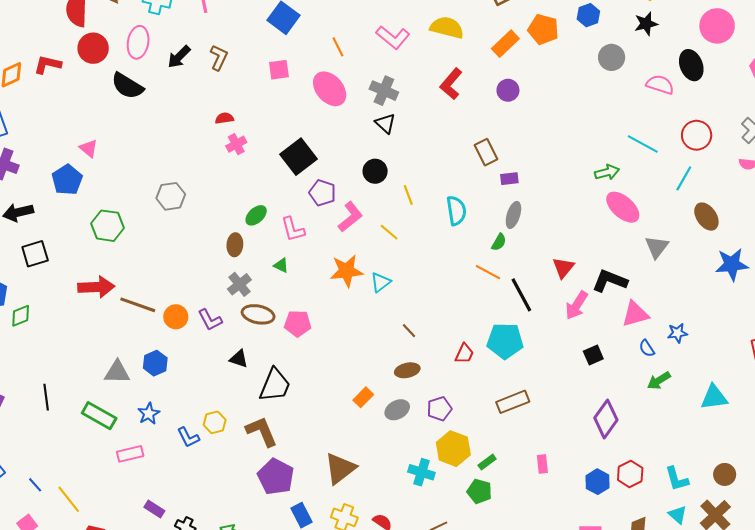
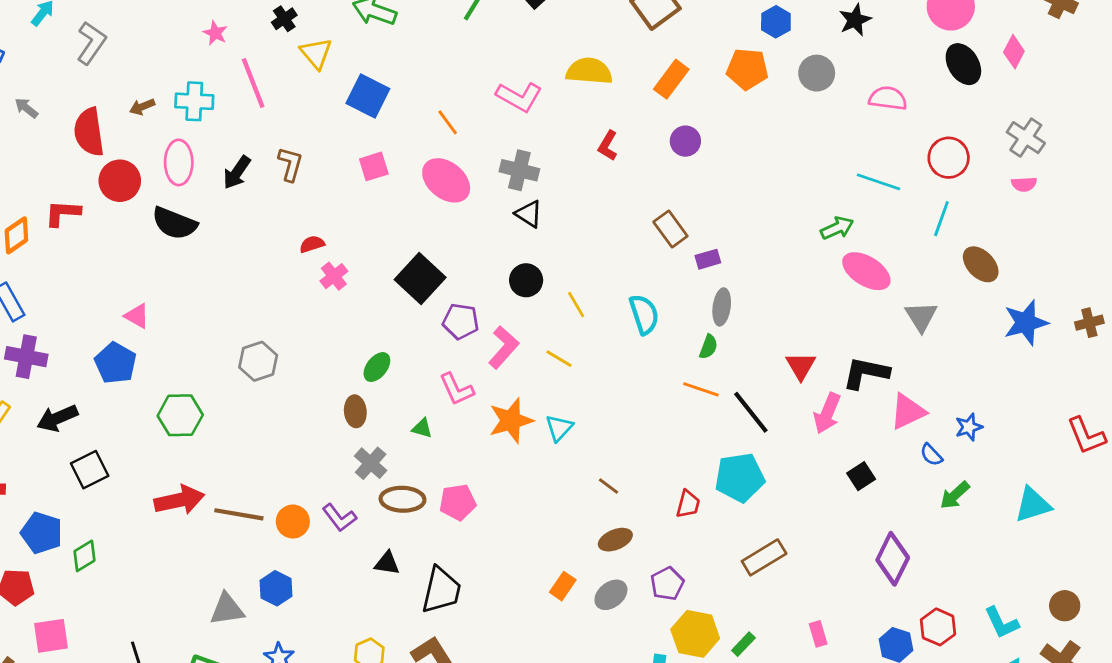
orange pentagon: (543, 29) -> (747, 69), moved
black ellipse: (691, 65) -> (963, 64), moved
red L-shape: (451, 84) -> (608, 146), size x0.7
pink L-shape: (293, 229) -> (457, 389), moved

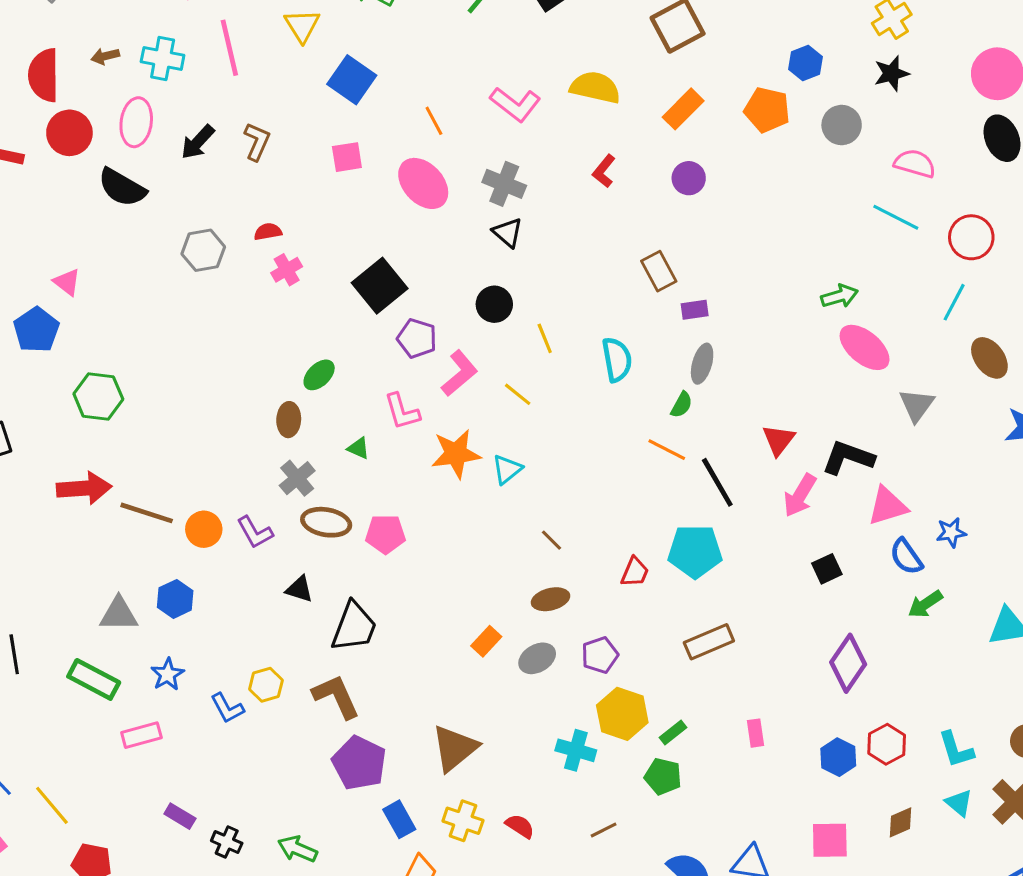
cyan line: (878, 182) -> (896, 217), moved
gray hexagon: (258, 361) -> (203, 250), moved
blue semicircle: (931, 455) -> (906, 557), size x1.4

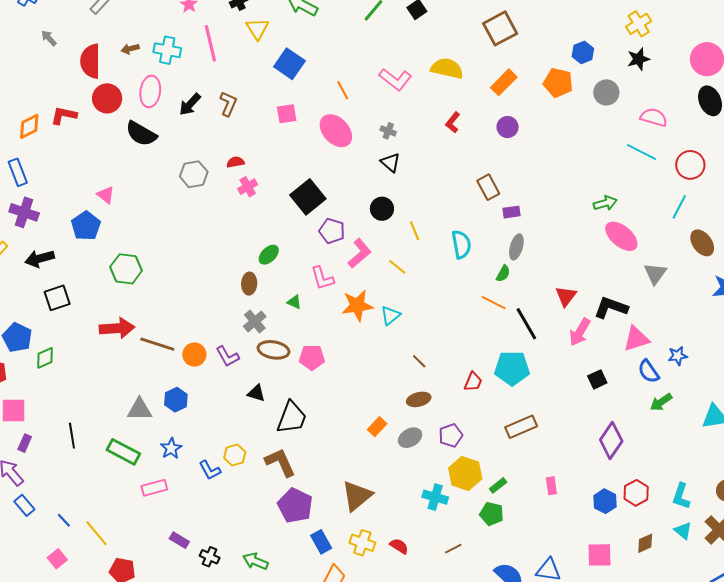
gray cross: (504, 184) -> (388, 131), size x0.6
cyan L-shape: (956, 750) -> (681, 496), turned 36

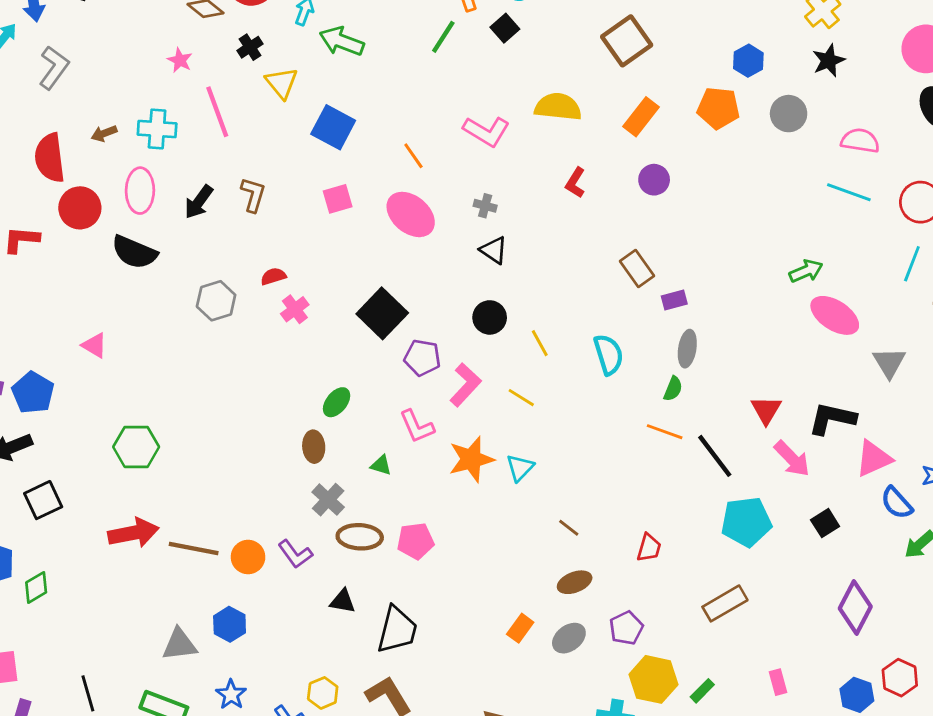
blue pentagon: (86, 226) -> (33, 393), moved
pink arrow: (580, 332) -> (792, 459), turned -68
cyan pentagon: (512, 368) -> (746, 522), moved

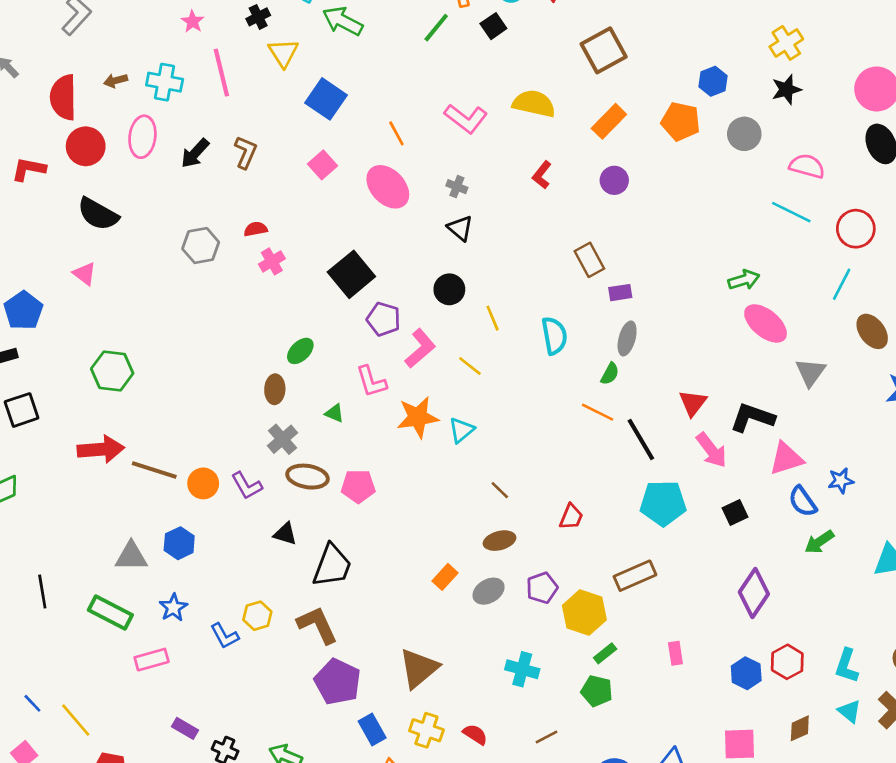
pink square: (338, 199) -> (323, 165), turned -32
black semicircle: (134, 252) -> (98, 214), moved
yellow hexagon: (653, 679) -> (584, 613), moved

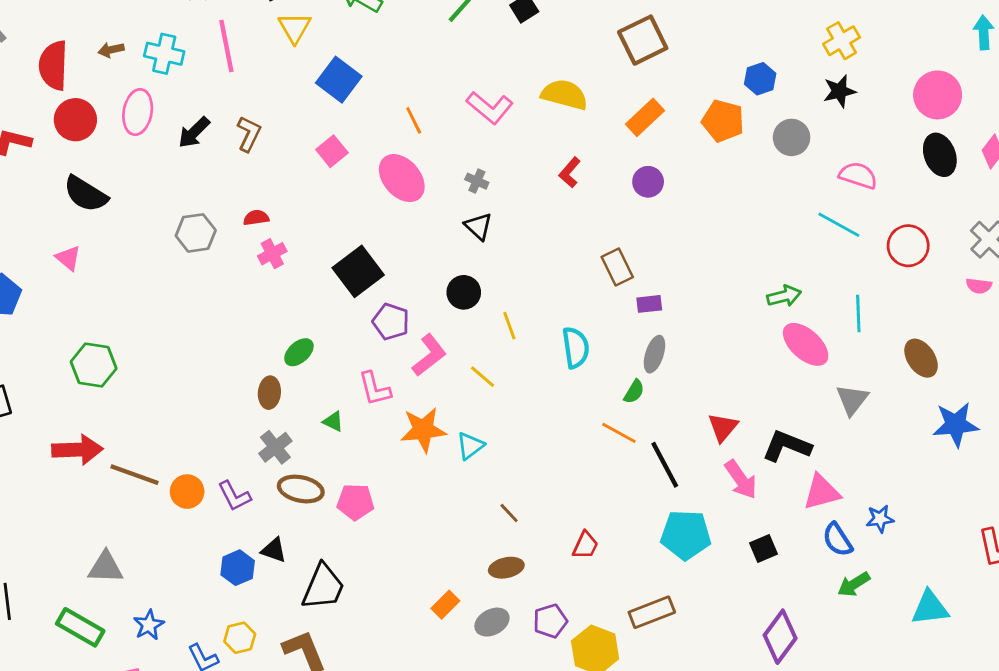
cyan line: (842, 284) -> (858, 313), moved, turned -32
blue hexagon: (179, 543) -> (238, 568), moved

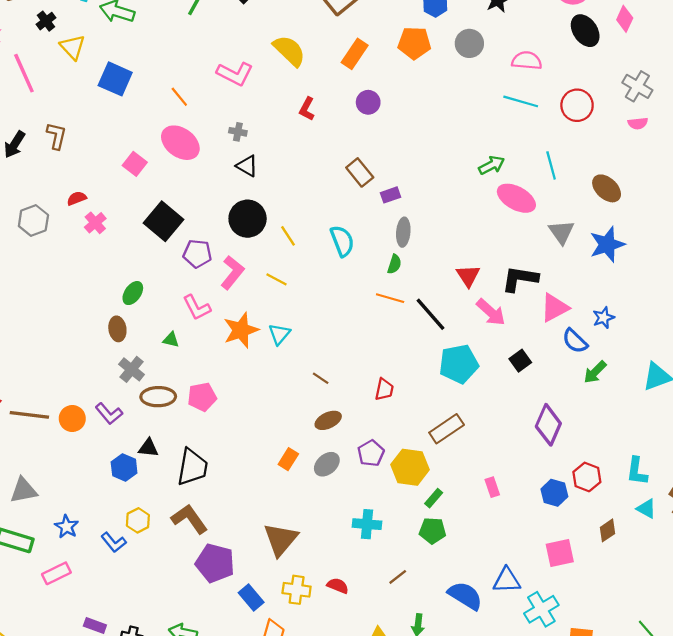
yellow semicircle: (564, 95) -> (289, 51), turned 42
pink square: (332, 151) -> (135, 164), moved
black circle: (464, 292) -> (248, 219), size x1.4
blue star: (956, 425) -> (607, 244), moved

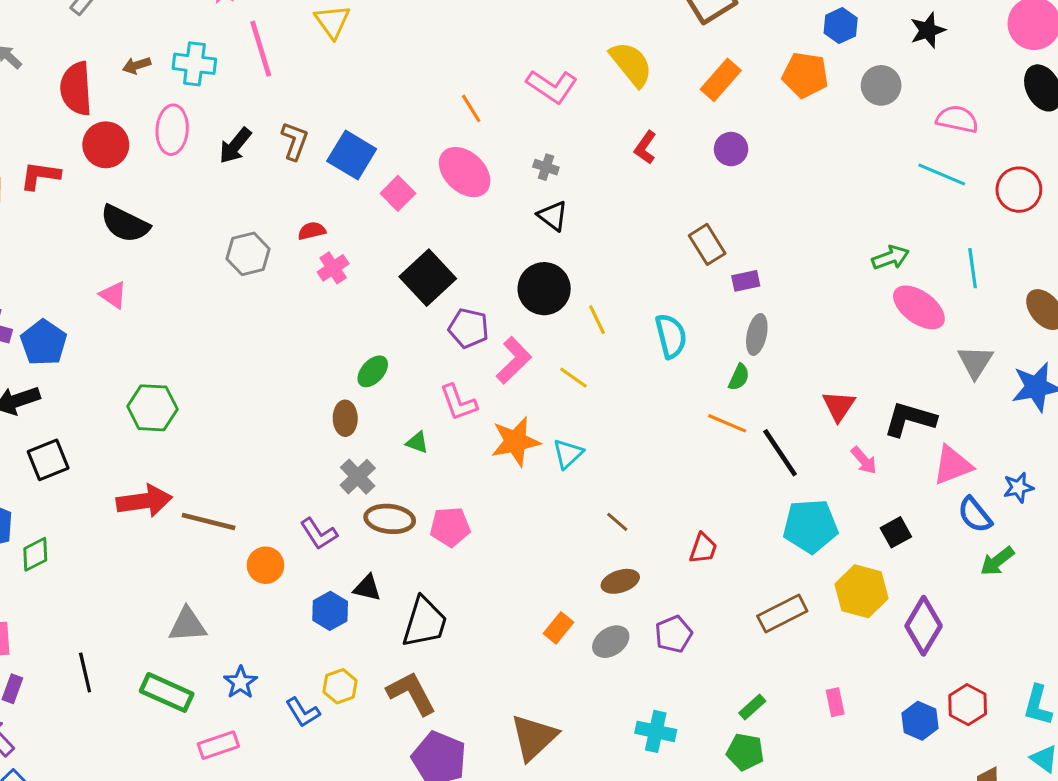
blue square: (115, 79) -> (352, 155), moved
pink arrow: (491, 312) -> (864, 460), size x0.7
orange circle: (72, 419) -> (266, 565), moved
yellow hexagon: (410, 467) -> (861, 591), moved

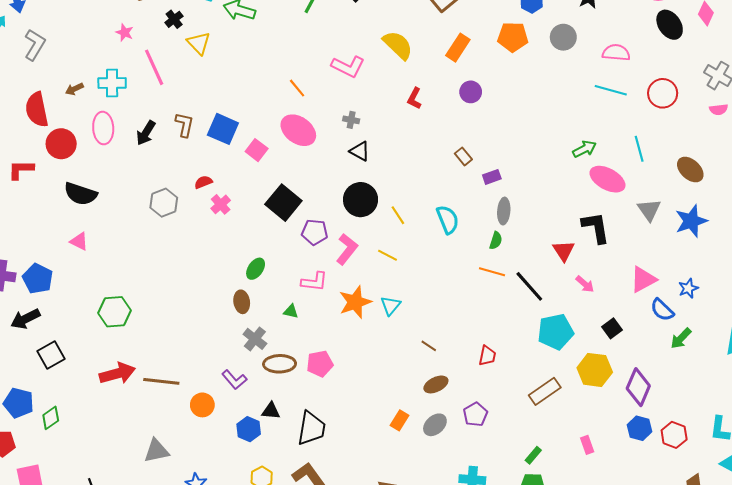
brown rectangle: (707, 244) -> (463, 156), size x0.7
pink L-shape: (458, 403) -> (314, 282), turned -56
black L-shape: (910, 419) -> (596, 227), moved, turned 72
blue hexagon: (920, 721) -> (639, 428), moved

